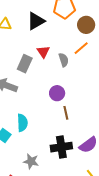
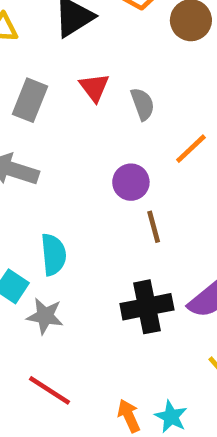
orange line: (81, 48) -> (191, 149), moved
gray rectangle: (25, 64) -> (30, 100), moved
gray star: (31, 161) -> (45, 316), moved

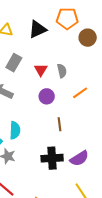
red triangle: (94, 87) -> (41, 70), moved
purple circle: (131, 182) -> (47, 96), moved

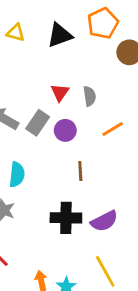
orange pentagon: (67, 19) -> (103, 23), turned -30
gray rectangle: (14, 63) -> (38, 123), moved

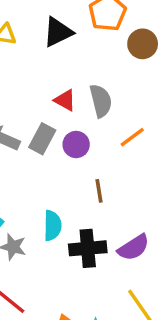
red triangle: (60, 92) -> (65, 100), turned -30
gray semicircle: (90, 96) -> (101, 101), size x1.4
cyan semicircle: (17, 175) -> (52, 226), moved

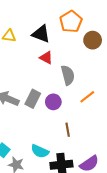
black triangle: (58, 32) -> (41, 34), turned 48
red triangle: (65, 100) -> (46, 58), moved
cyan semicircle: (52, 226) -> (40, 151), turned 114

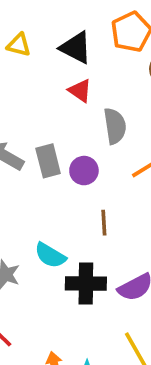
gray rectangle: (33, 99) -> (48, 161), turned -48

